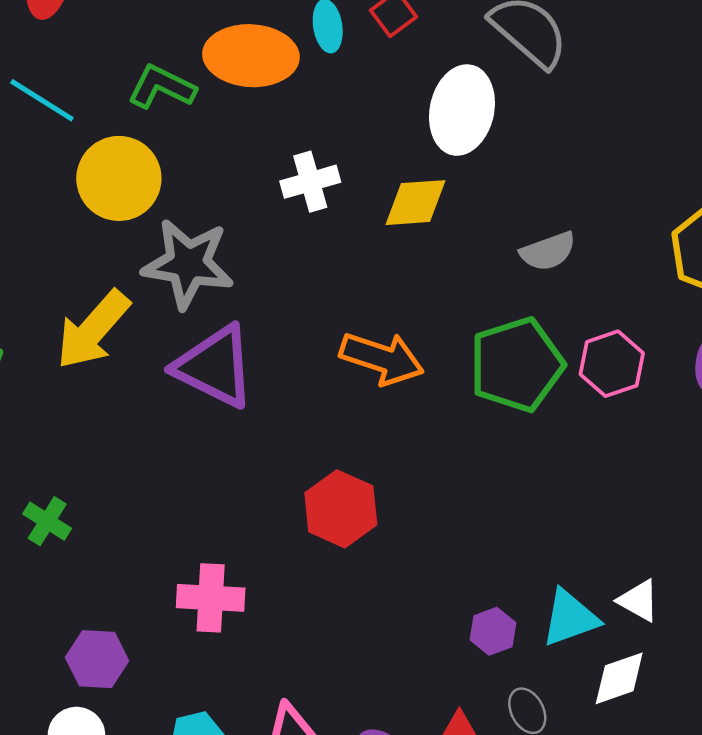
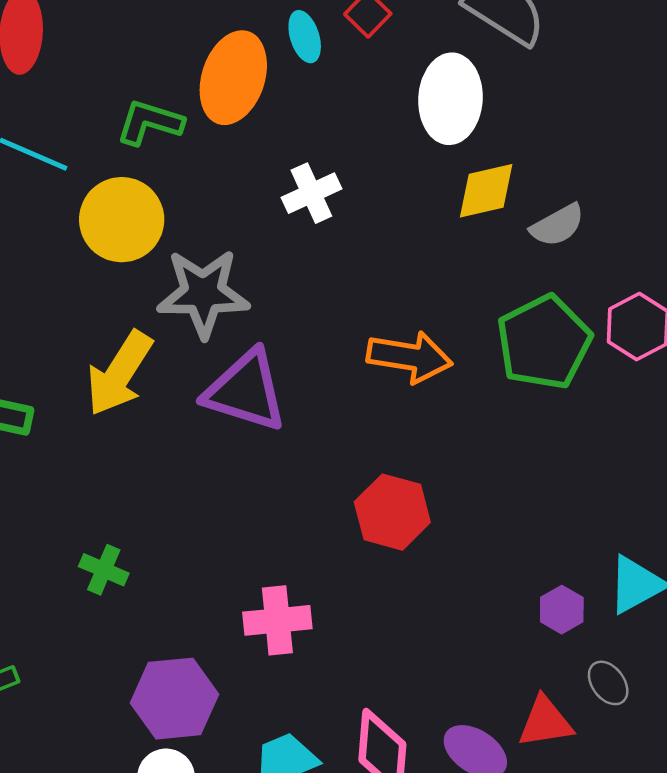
orange ellipse: (251, 56) -> (233, 78), turned -66
yellow diamond: (415, 203) -> (486, 191), moved
purple hexagon: (97, 659) -> (175, 699), size x1.4

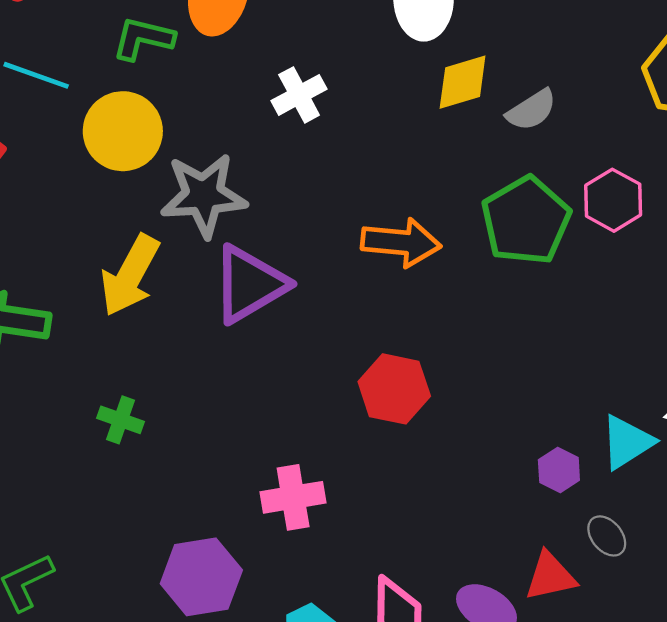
purple triangle: (246, 391) -> (249, 284), turned -44
green cross: (104, 570) -> (121, 420), moved

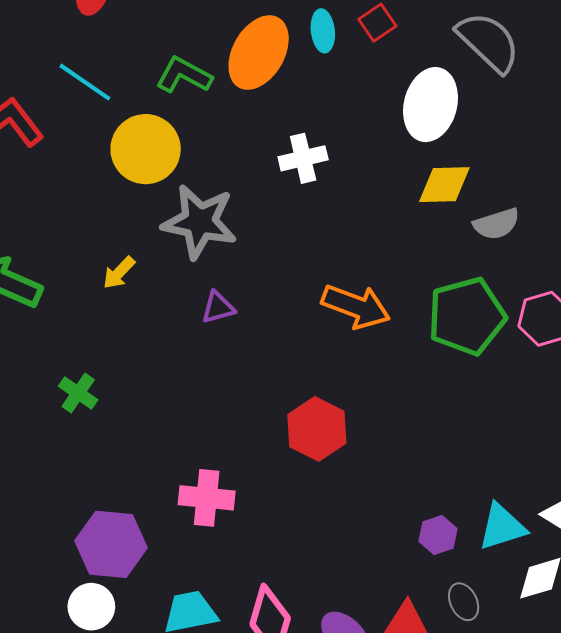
yellow arrow: (130, 275) -> (119, 273), size x0.5
purple triangle: (249, 284) -> (218, 307), size x0.5

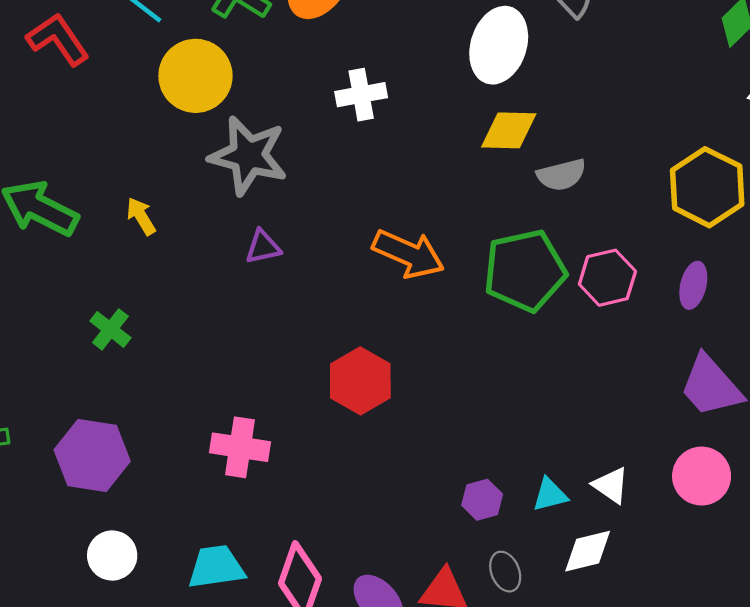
yellow arrow: (119, 273) -> (141, 216), moved, turned 102
cyan triangle: (502, 527) -> (550, 495), size x0.7
purple hexagon: (111, 544) -> (92, 456), moved

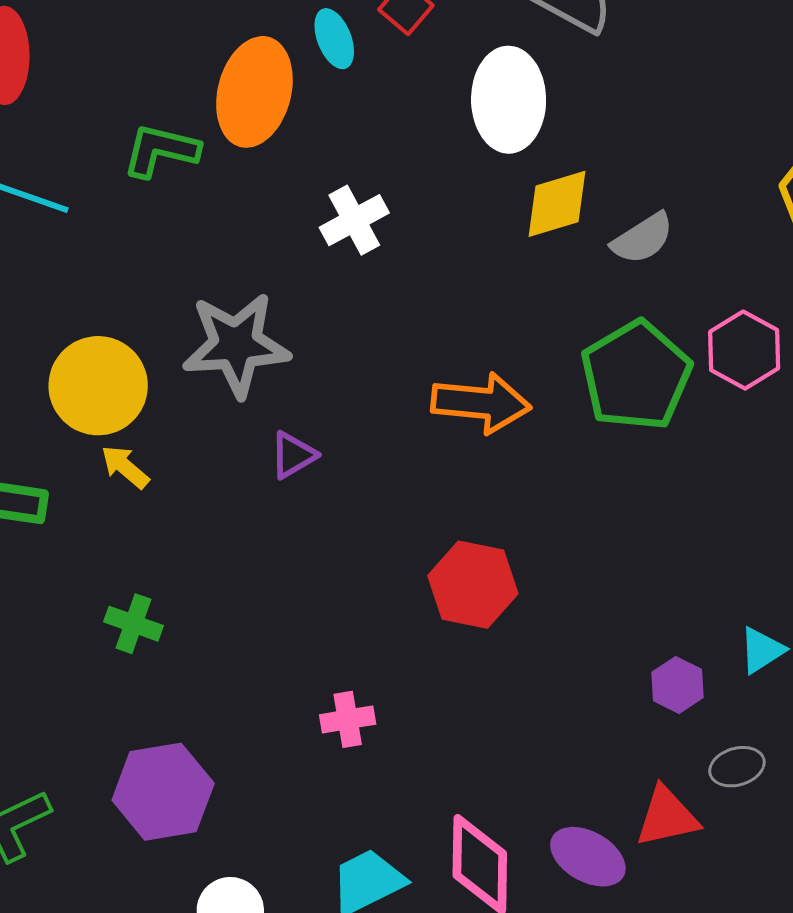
yellow circle: (195, 76) -> (98, 386), moved
pink cross: (240, 447) -> (348, 719), size x0.7
gray ellipse: (505, 572) -> (737, 767), turned -66

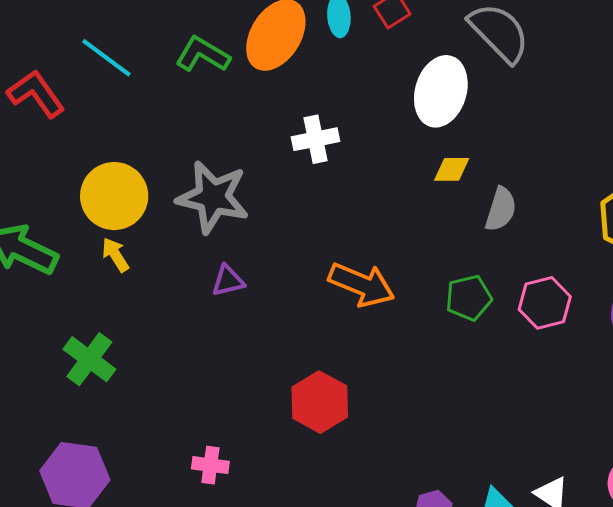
yellow diamond: (557, 204) -> (452, 169), size x0.7
gray semicircle: (643, 238) -> (501, 209), turned -57
green pentagon: (636, 376) -> (469, 298), size x0.6
green cross: (134, 624) -> (89, 359), size x1.4

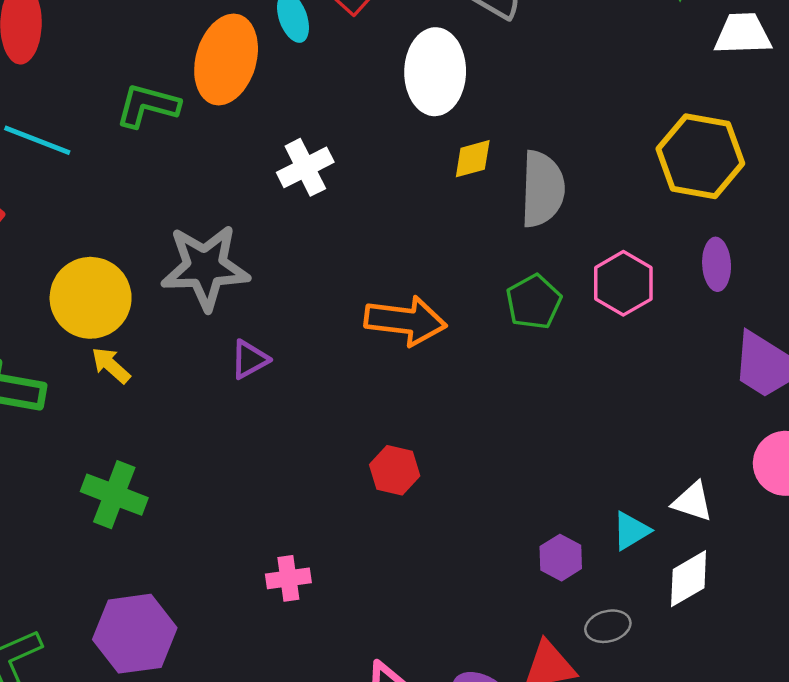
gray semicircle: (501, 209) -> (542, 189), size x1.4
red hexagon: (320, 402) -> (395, 470), size x0.7

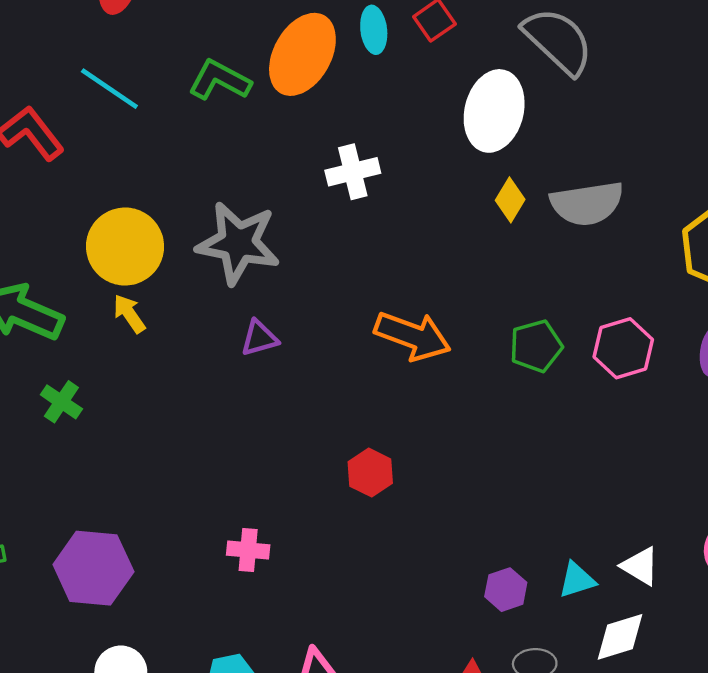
yellow diamond: (473, 159) -> (510, 200), turned -57
gray semicircle: (542, 189) -> (587, 203), moved, turned 66
green cross: (114, 495) -> (61, 402), moved, size x0.7

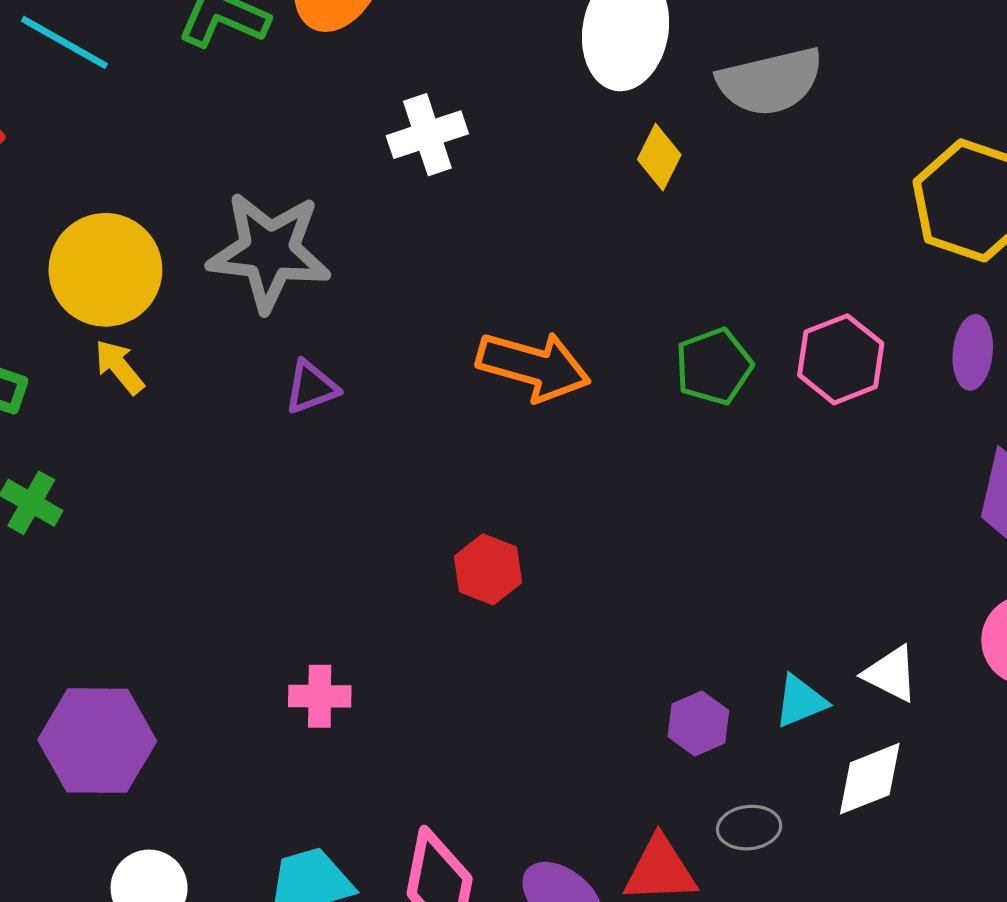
gray semicircle: (587, 203) -> (770, 81), moved

